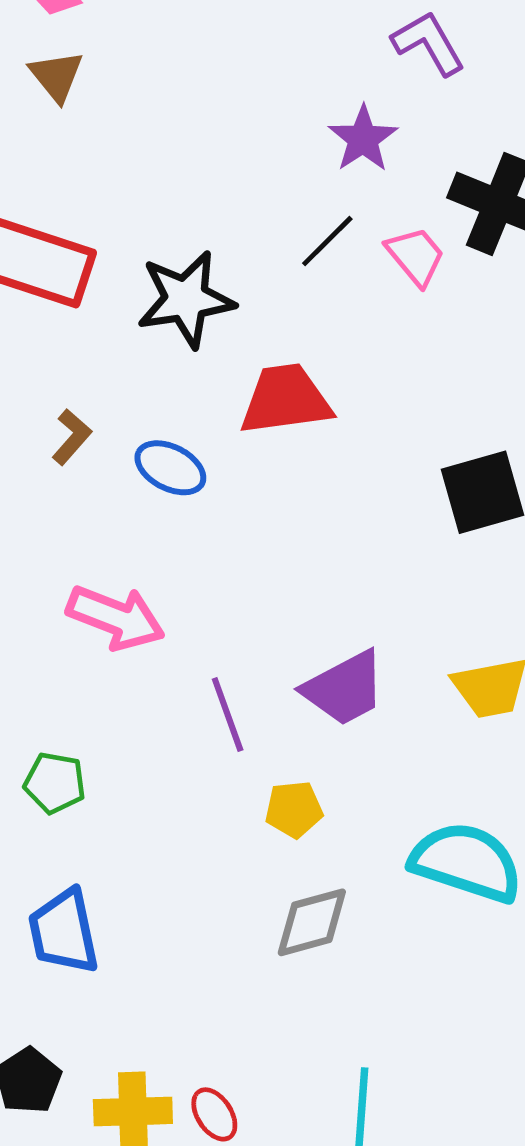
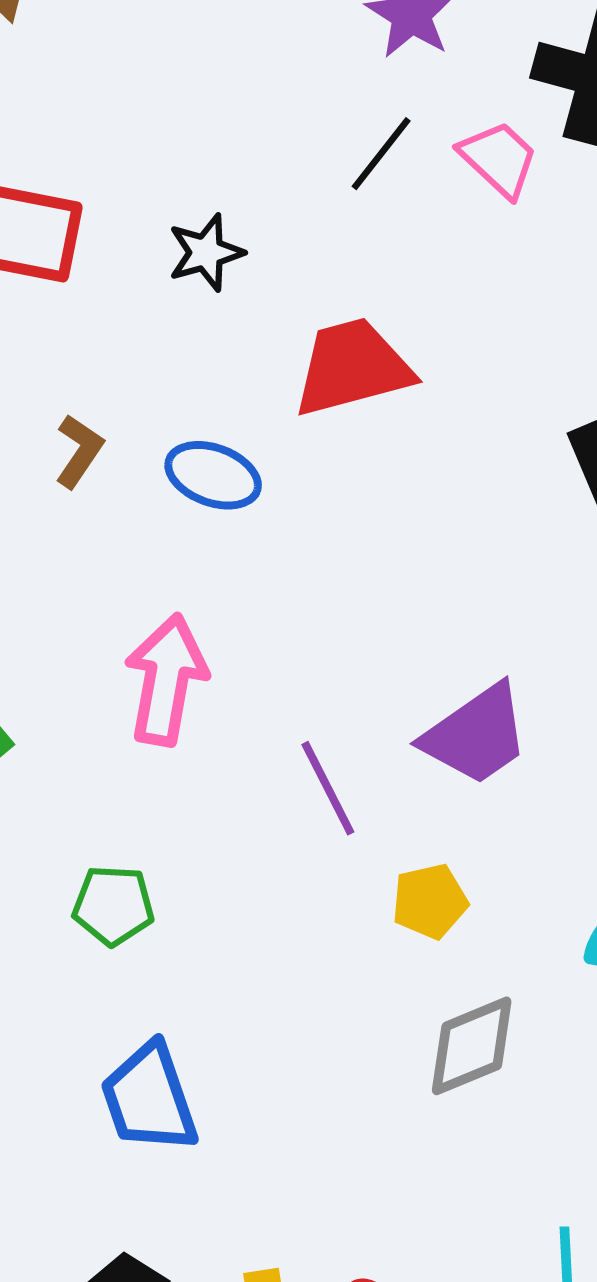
black star: (186, 299) -> (206, 253), size x0.6
pink arrow: (116, 618) -> (166, 680), turned -94

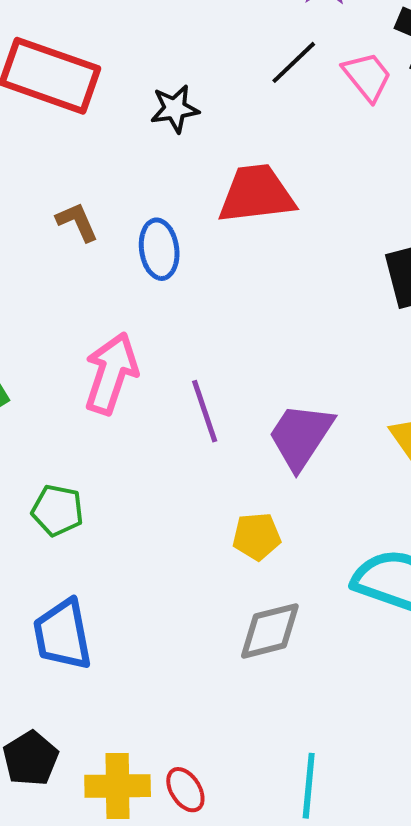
brown L-shape: (79, 451) -> (77, 222), turned -66
blue ellipse: (213, 475) -> (159, 249), turned 54
purple trapezoid: (476, 735) -> (301, 436), turned 150
purple line: (328, 788) -> (205, 411), moved

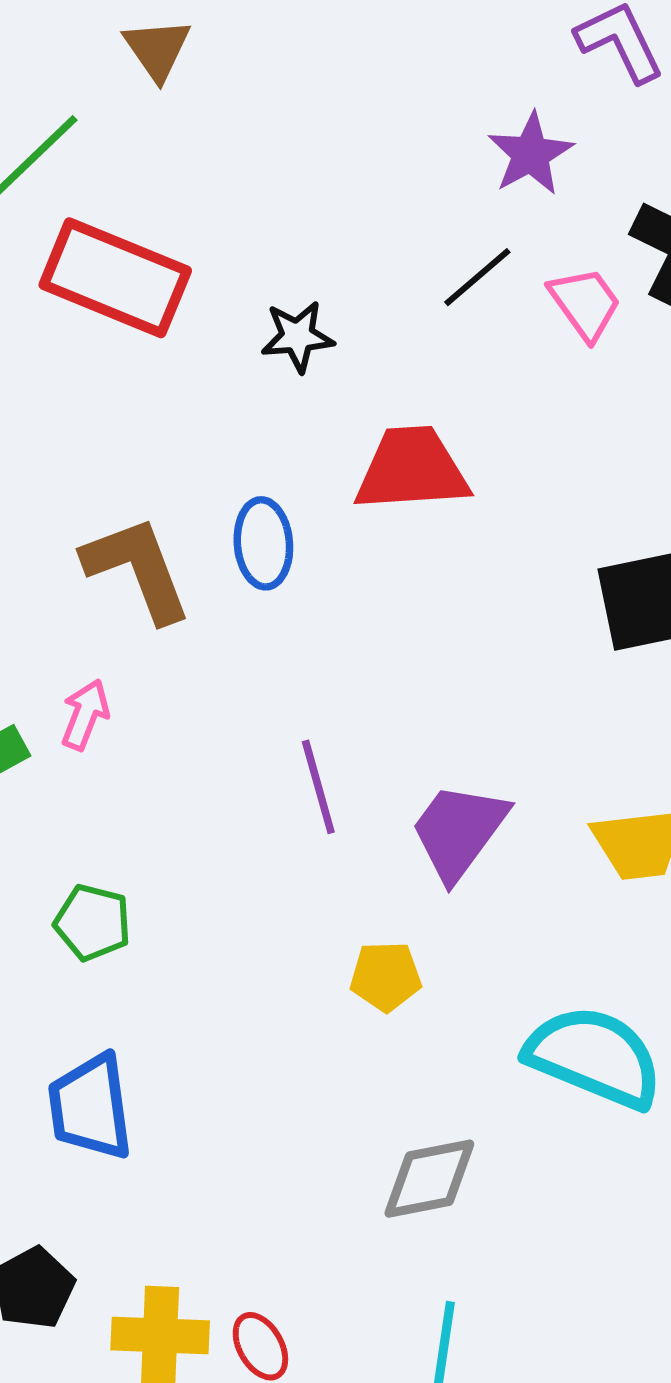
brown L-shape: (77, 222) -> (137, 569), moved, size x1.8
pink arrow: (111, 373) -> (85, 715), moved, size x0.6
gray diamond: (270, 631) -> (429, 1179), moved

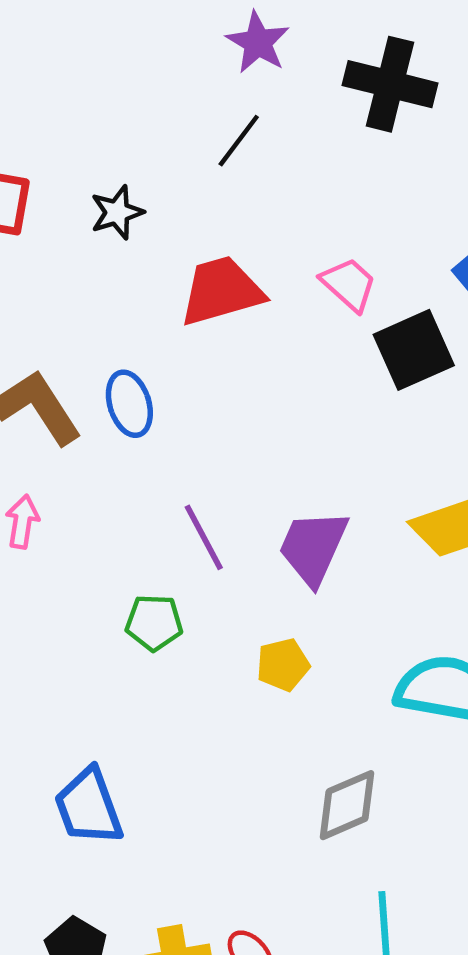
pink trapezoid: (585, 304) -> (349, 284), moved
blue ellipse: (263, 543) -> (129, 404), moved
green pentagon: (93, 922) -> (154, 623), moved

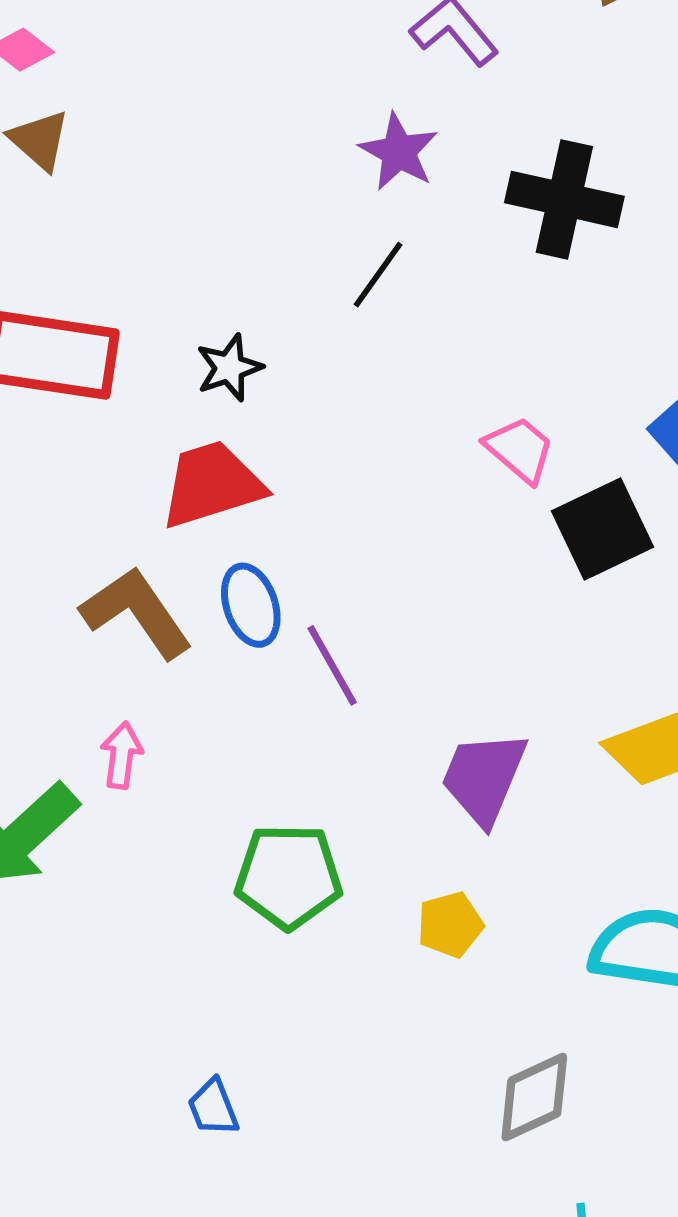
red trapezoid: (221, 291) -> (212, 484), moved
purple line: (204, 537) -> (332, 665), moved
green pentagon: (154, 623) -> (289, 876), size x1.5
blue trapezoid: (89, 807) -> (213, 1107), size x0.6

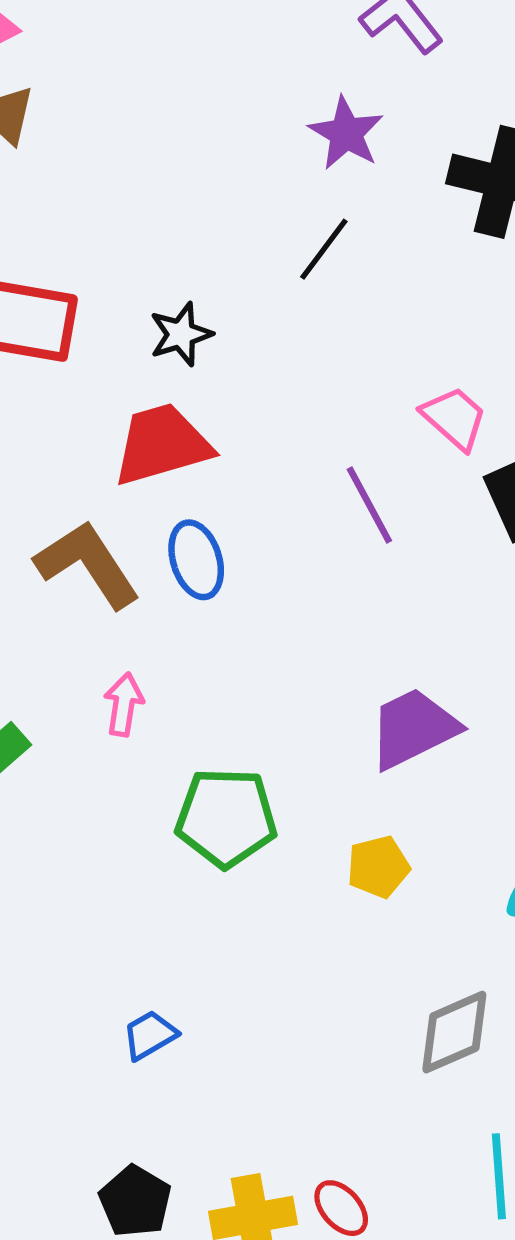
purple line: (332, 665) -> (369, 505), moved
pink arrow: (122, 755) -> (124, 704), moved
purple trapezoid: (484, 778) -> (413, 728), turned 40
blue trapezoid: (213, 1107) -> (150, 1035), turned 80

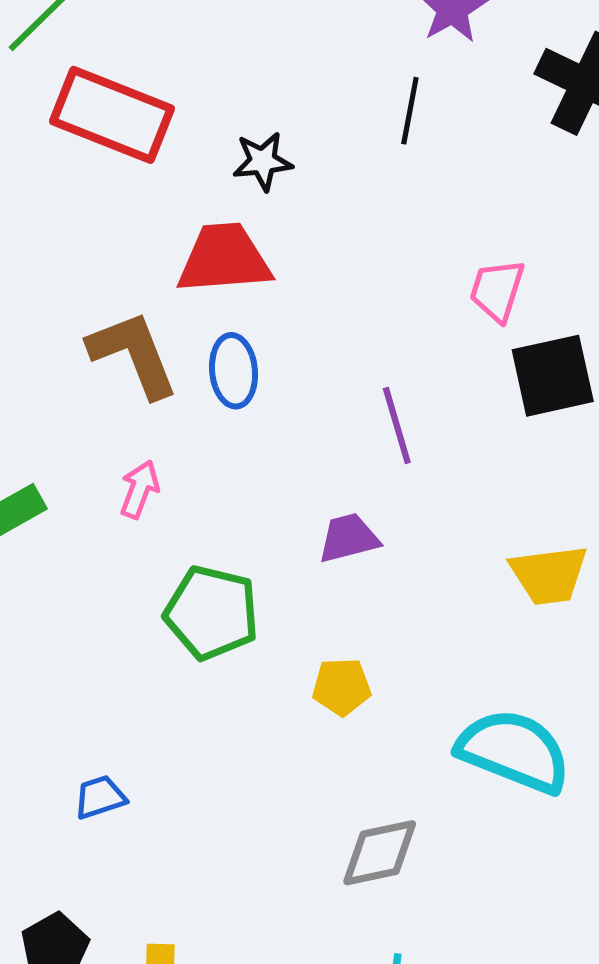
black line: (324, 249) -> (410, 111), turned -38
pink trapezoid: (454, 418) -> (497, 290), turned -126
purple line: (369, 505) -> (397, 426), moved
purple trapezoid: (413, 728) -> (349, 538), moved, size x0.7

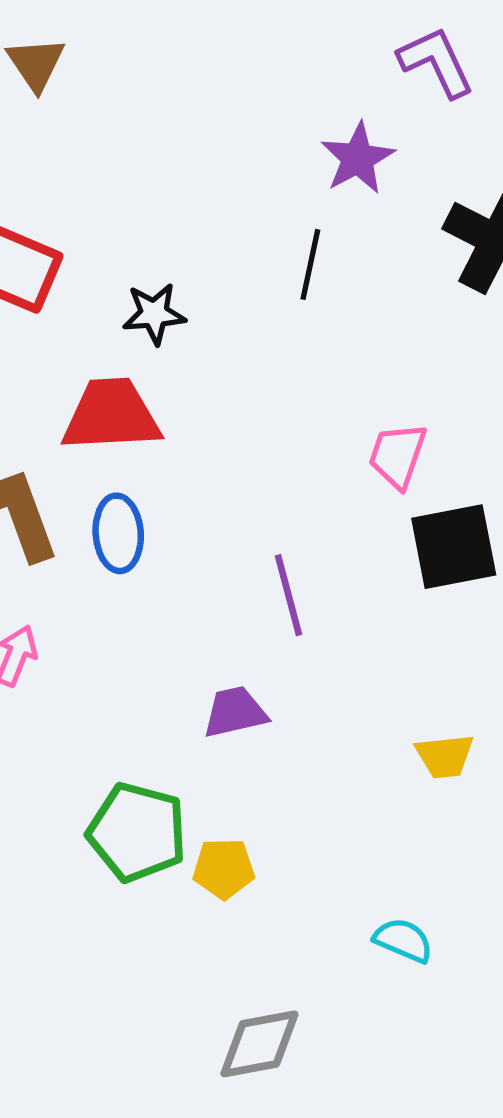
yellow trapezoid: (549, 575) -> (445, 756), size x0.7
green pentagon: (212, 613) -> (137, 832), moved
cyan semicircle: (514, 751) -> (403, 940), size x0.5

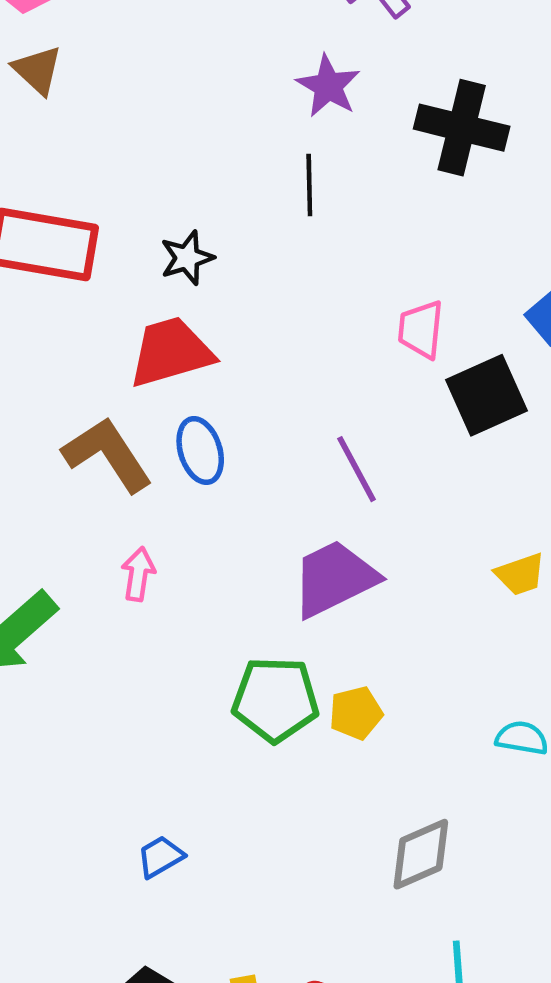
purple trapezoid: (235, 712) -> (334, 579), size x1.6

